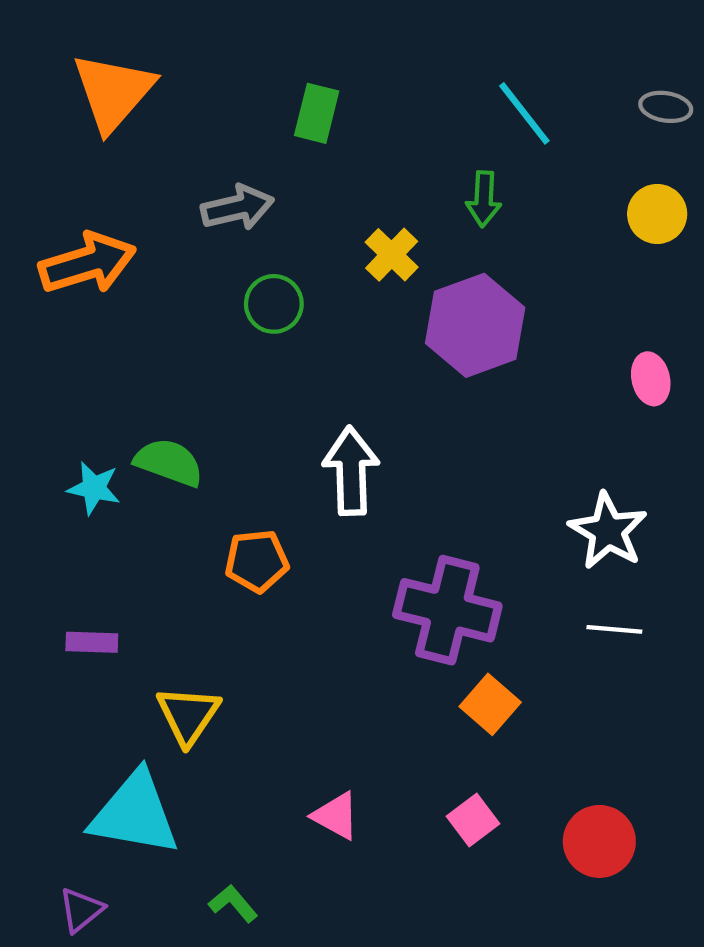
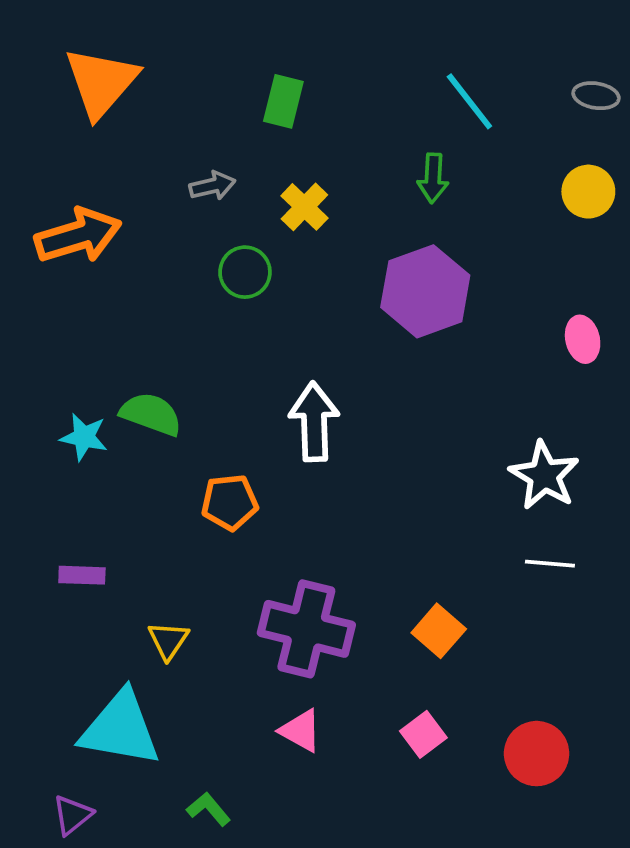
gray arrow: (237, 208) -> (212, 186), size x0.7
yellow cross: (392, 255) -> (304, 207), moved
purple cross: (447, 610) -> (306, 629), moved
yellow triangle: (188, 715) -> (168, 640), size x0.7

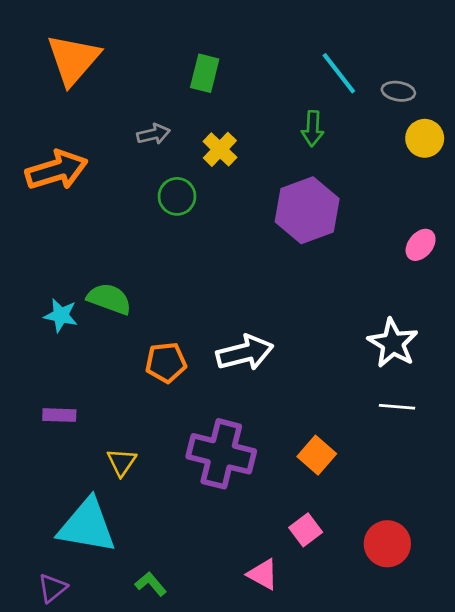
gray ellipse: (596, 96) -> (398, 91), moved
pink ellipse: (583, 339) -> (421, 245), turned 52
white arrow: (314, 422) -> (245, 353), moved, turned 78
pink triangle: (301, 731) -> (263, 574), moved

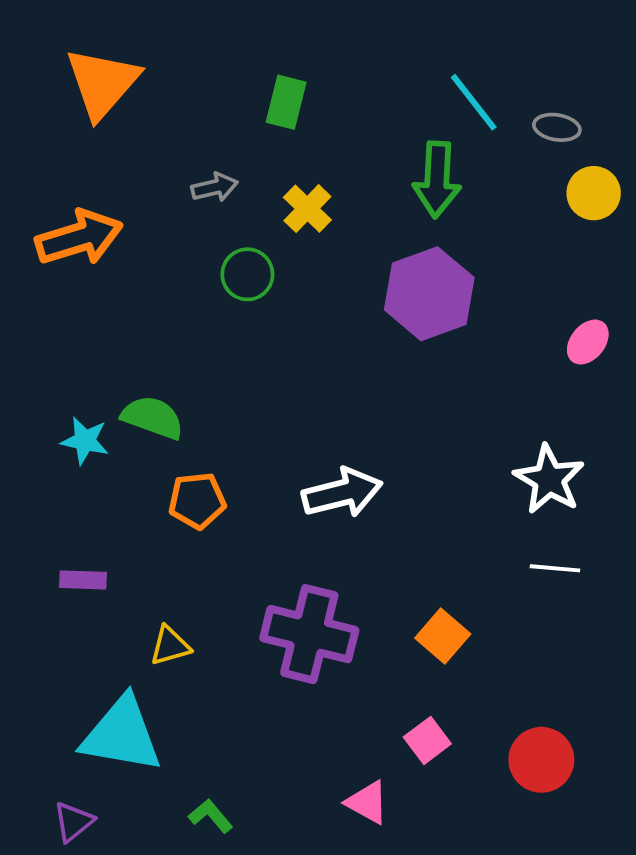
green arrow: (313, 129) -> (437, 180), size x1.5
orange pentagon: (166, 362) -> (197, 501), moved
yellow triangle: (122, 462) -> (170, 646), turned 40

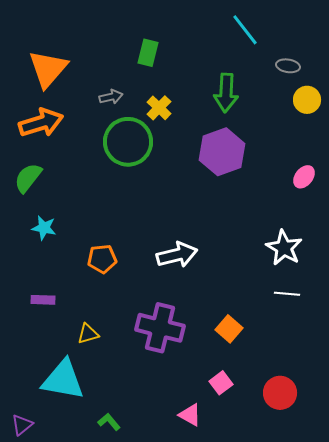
orange triangle: (102, 83) -> (48, 69), moved
cyan line: (474, 102) -> (245, 30), moved
green circle: (247, 274) -> (128, 142), size x1.8
green semicircle: (153, 417) -> (28, 178), moved, turned -72
purple triangle: (73, 822) -> (22, 425), moved

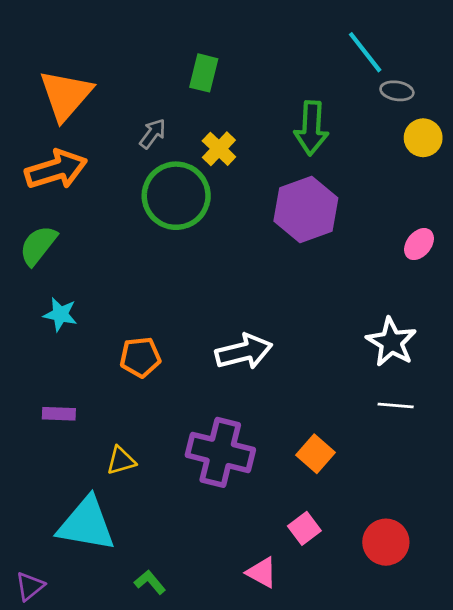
cyan line: (245, 30) -> (365, 52), moved
gray arrow: (111, 97) -> (153, 134), turned -40

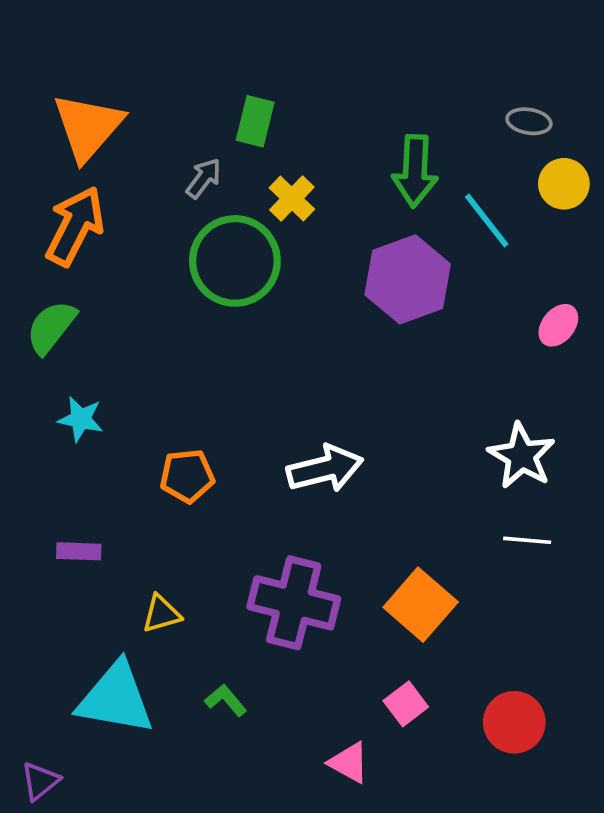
cyan line: (365, 52) -> (487, 221), moved
green rectangle: (204, 73) -> (255, 121), moved
orange arrow: (56, 170) -> (75, 226), turned -46
orange square: (316, 454) -> (421, 605), size x1.4
green L-shape: (150, 582) -> (226, 700), moved

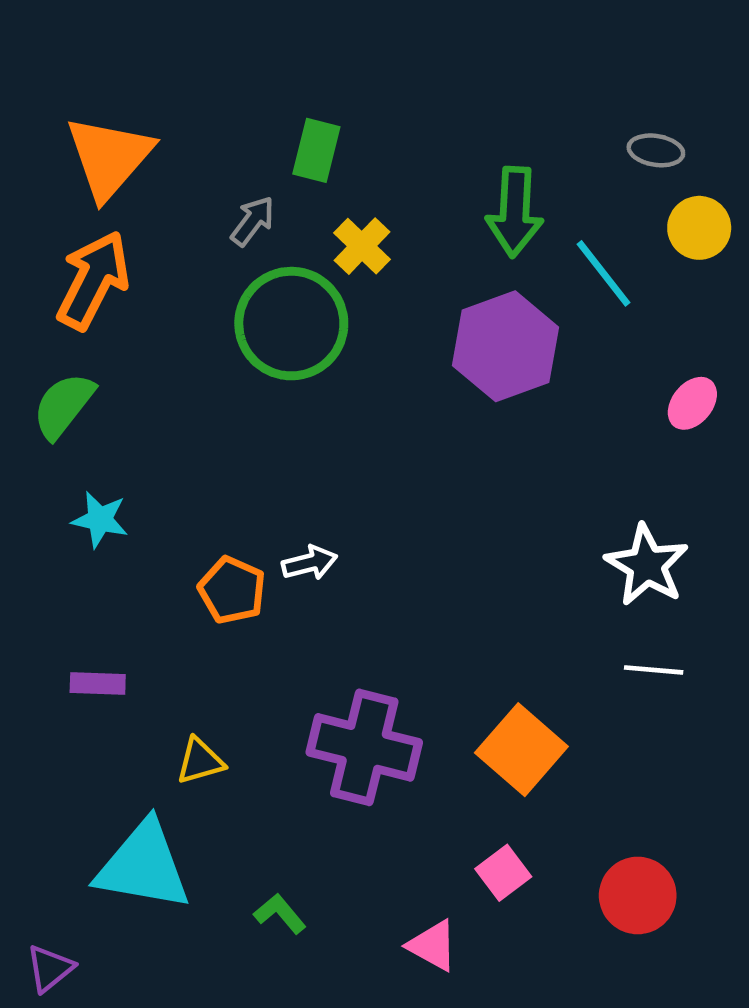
white arrow: (325, 469) -> (310, 563), moved, size x0.6
orange pentagon: (187, 476) -> (232, 590), turned 30
green L-shape: (226, 700) -> (280, 914), moved

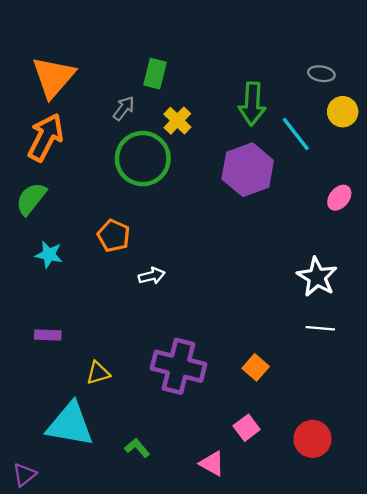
orange pentagon: (232, 590) -> (114, 236), moved
orange square: (521, 750) -> (256, 367), size x0.6

